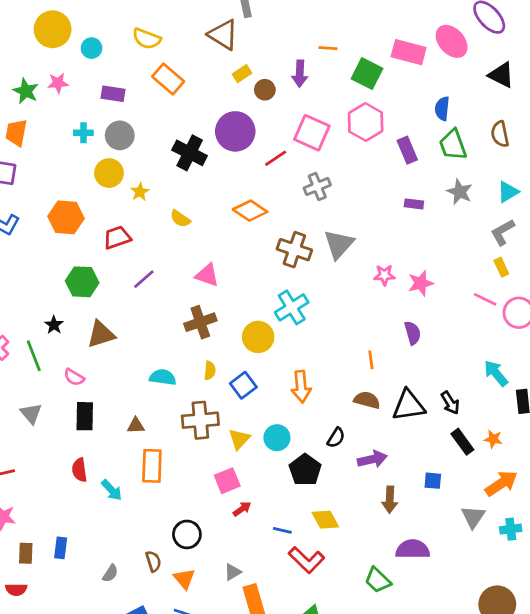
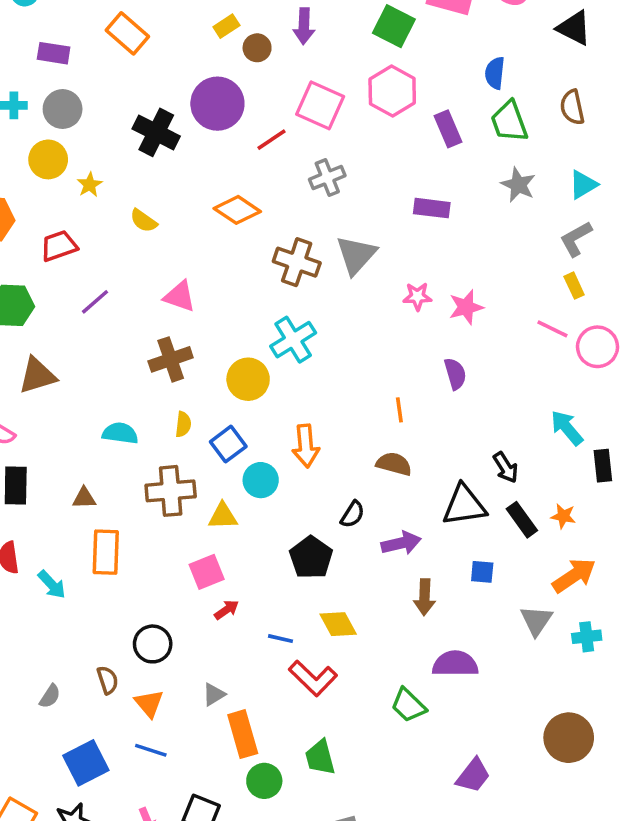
purple rectangle: (414, 204) -> (432, 208), moved, size x1.4
black triangle: (409, 405) -> (464, 505), moved
cyan circle: (277, 438) -> (261, 480), moved
yellow triangle: (239, 439) -> (223, 516), turned 45

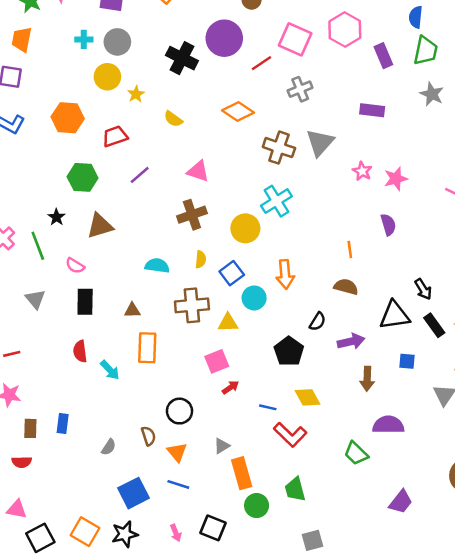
green trapezoid: (509, 122) -> (426, 51), turned -148
pink star: (417, 296) -> (362, 171), turned 30

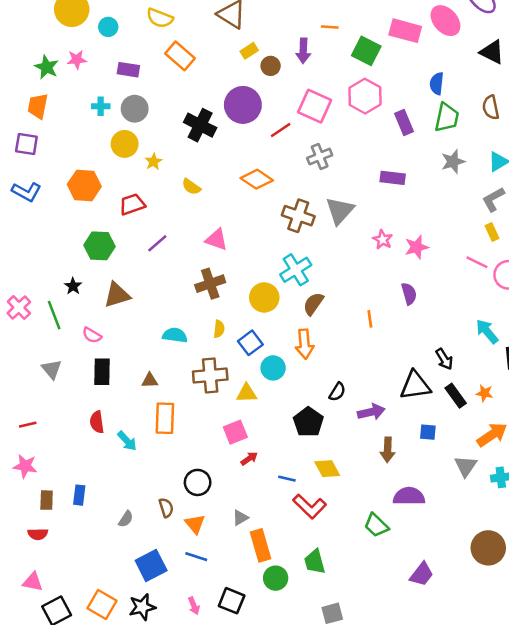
gray star: (432, 94) -> (453, 162), turned 30
brown semicircle: (346, 287) -> (313, 304), moved, turned -70

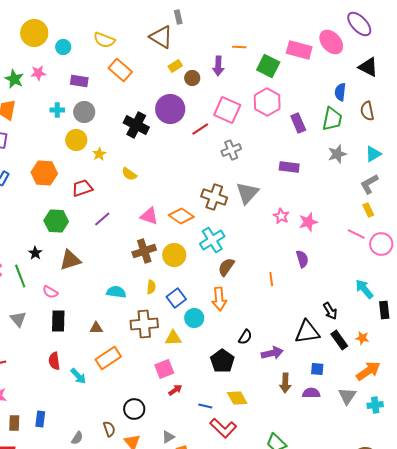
blue semicircle: (437, 84) -> (340, 92), moved
orange diamond: (257, 179) -> (181, 216), moved
yellow circle: (264, 297) -> (174, 255), moved
orange rectangle: (165, 418) -> (108, 358), turned 55
purple semicircle: (409, 496) -> (311, 393), moved, size x0.7

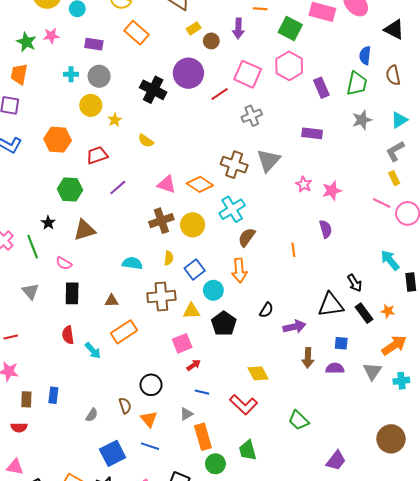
black pentagon: (222, 361) -> (224, 324), moved
blue line: (205, 406) -> (202, 392), moved

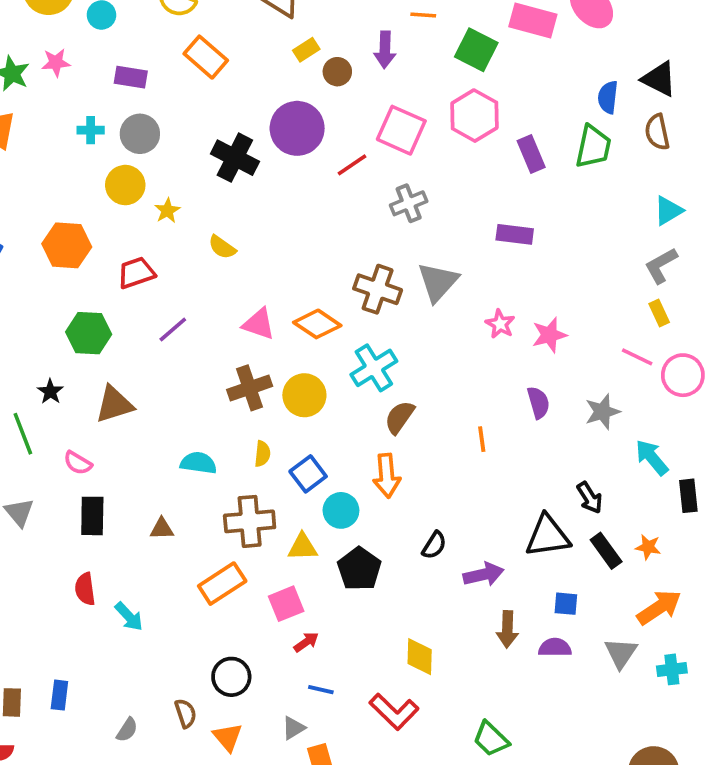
black triangle: (394, 30) -> (659, 79), moved
gray star: (362, 120) -> (602, 412), moved
orange rectangle: (124, 332) -> (222, 584), moved
yellow diamond: (258, 373) -> (420, 657), turned 30

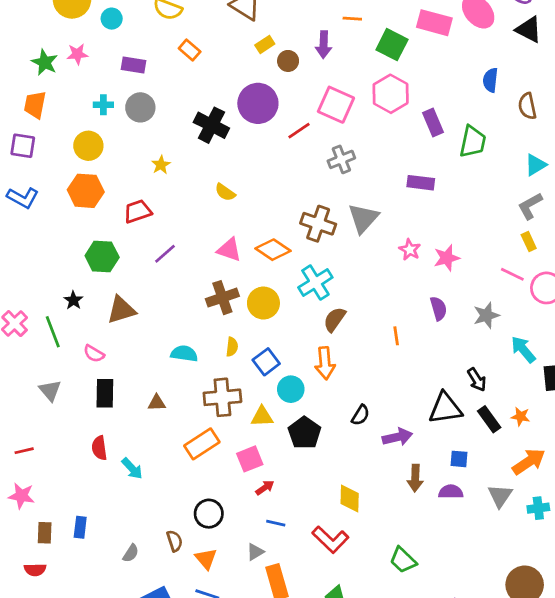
orange rectangle: (206, 57) -> (190, 50), size x0.7
black triangle: (659, 79) -> (529, 30), moved
green trapezoid: (593, 147) -> (473, 142), moved
yellow circle: (125, 185) -> (88, 146), moved
yellow semicircle: (222, 247) -> (225, 192), moved

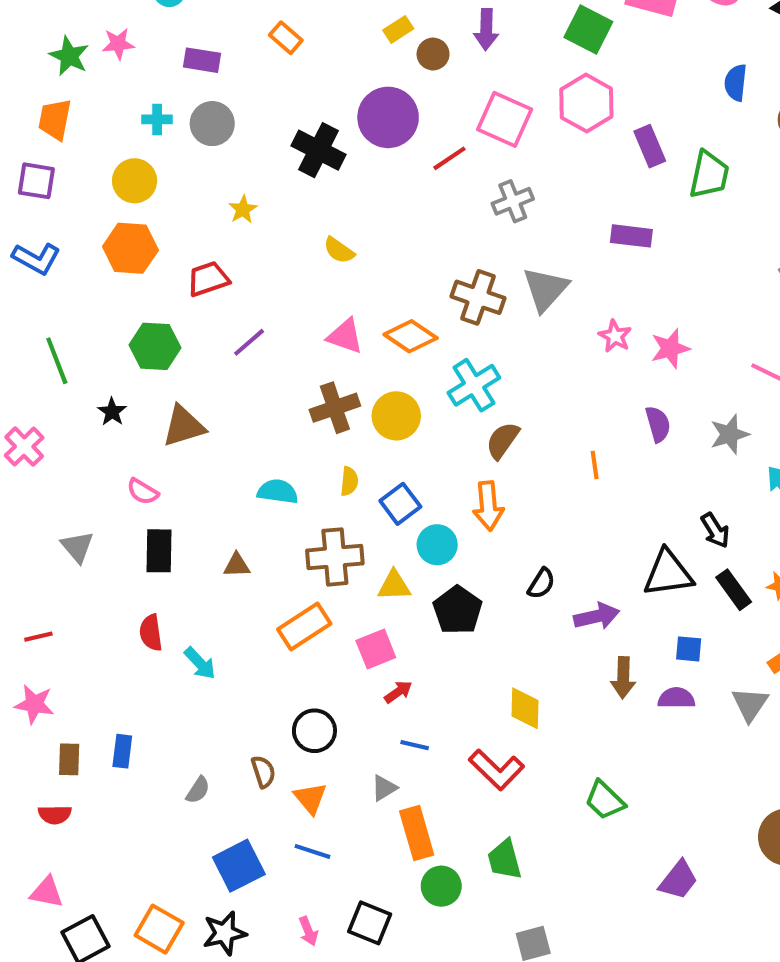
green line: (53, 332) -> (57, 361), moved

